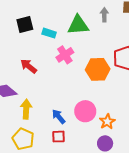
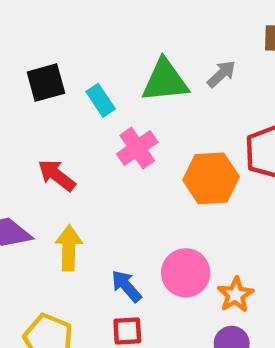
gray arrow: (104, 15) -> (221, 74), moved, turned 48
cyan rectangle: (49, 33) -> (101, 100), turned 40
yellow arrow: (26, 109) -> (69, 248), moved

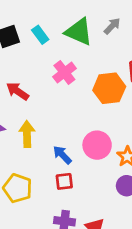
green triangle: (165, 81) -> (79, 32), turned 32
cyan rectangle: (101, 100) -> (40, 35), moved

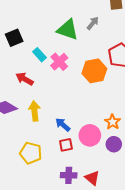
cyan rectangle: (40, 35) -> (40, 55), moved
pink circle: (97, 145) -> (90, 135), moved

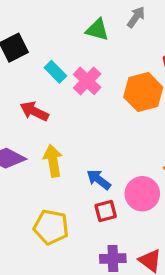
green triangle: (68, 30) -> (97, 30), size x0.7

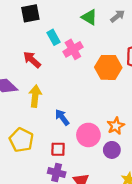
red square: (106, 211) -> (58, 149), moved

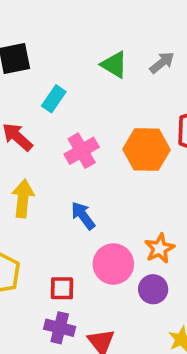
cyan rectangle: (54, 37) -> (54, 99), turned 64
pink cross: (73, 49) -> (82, 151), moved
blue arrow: (62, 117) -> (83, 216), moved

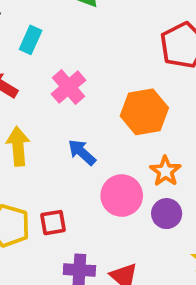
orange hexagon: (146, 149) -> (144, 112), moved
red square: (62, 288) -> (53, 223), moved

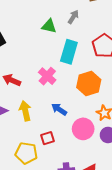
cyan rectangle: (31, 40) -> (69, 52), moved, size x1.6
red square: (53, 223) -> (47, 138), moved

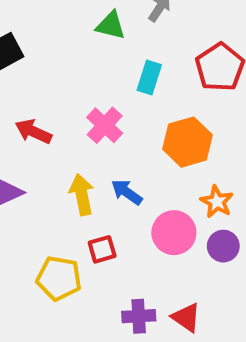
cyan rectangle: (69, 52) -> (149, 78), size x0.7
yellow arrow: (25, 111) -> (82, 195), moved

